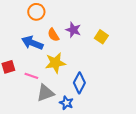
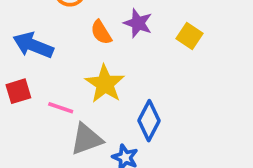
blue arrow: (32, 43) -> (33, 45), moved
yellow star: (55, 63) -> (105, 84), turned -30

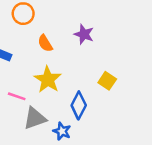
purple star: (138, 23) -> (84, 34), moved
yellow square: (189, 36) -> (107, 81), moved

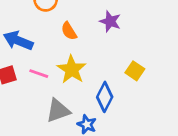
pink line: (17, 96) -> (39, 74), moved

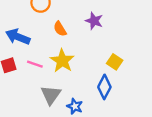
blue diamond: (105, 97) -> (104, 87), moved
gray triangle: (58, 111) -> (51, 95), turned -35

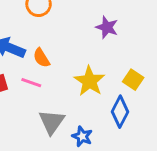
orange semicircle: (60, 29) -> (41, 58), moved
yellow star: (62, 61) -> (89, 81), moved

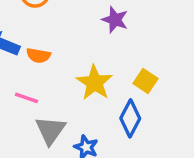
orange semicircle: (41, 58) -> (38, 55), turned -48
pink line: (31, 83) -> (27, 98), moved

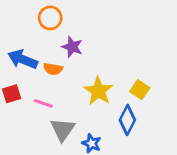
purple star: (115, 20) -> (72, 47), moved

